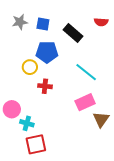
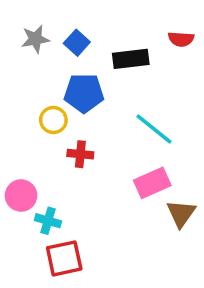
blue square: (43, 24) -> (77, 43), turned 32
black rectangle: (73, 33) -> (131, 59), turned -48

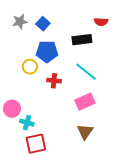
black rectangle: (131, 59) -> (82, 40), moved
red cross: (80, 154) -> (54, 81), moved
brown triangle: (181, 213) -> (85, 132), moved

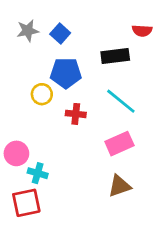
brown triangle: (85, 132) -> (119, 186), turned 36
red square: (36, 144) -> (26, 203), moved

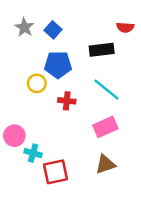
gray star: (28, 31) -> (24, 27), turned -30
red square: (26, 203) -> (56, 172), moved

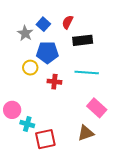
gray star: (24, 27) -> (25, 33), moved
red semicircle: (125, 27) -> (68, 22), moved, turned 112
cyan line: (107, 90) -> (87, 73), turned -35
pink rectangle: (105, 127) -> (97, 108), moved, turned 66

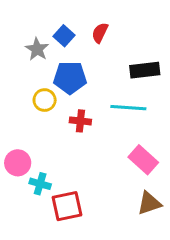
black rectangle: (83, 40) -> (145, 70), moved
brown triangle: (86, 133) -> (149, 203), moved

